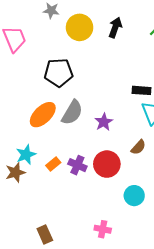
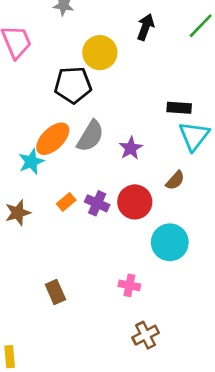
yellow circle: (80, 27) -> (100, 53), moved
cyan star: (26, 155) -> (31, 162), moved
cyan circle: (134, 196) -> (170, 242), size x1.4

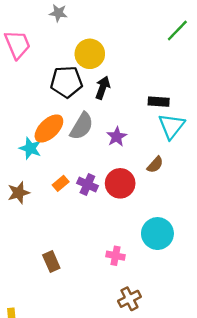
black arrow: (146, 27) -> (103, 88), moved
cyan star: (31, 162) -> (30, 148), turned -30
cyan circle: (170, 242) -> (157, 234), moved

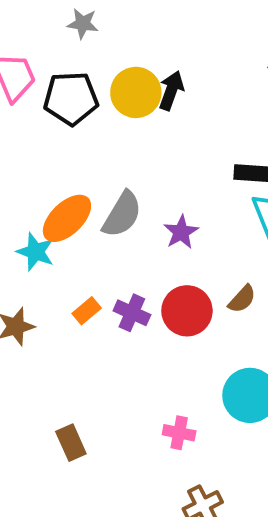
black pentagon: (66, 82) -> (71, 98), moved
black arrow: (103, 88) -> (171, 90), moved
brown semicircle: (155, 165) -> (242, 299), moved

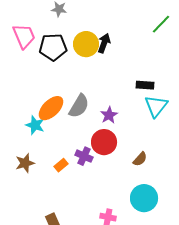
brown semicircle: (242, 299) -> (140, 159), moved
orange rectangle: (87, 311) -> (61, 165), moved
red circle: (187, 311) -> (104, 142), moved

